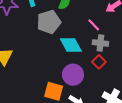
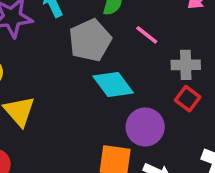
pink line: (94, 25) -> (147, 35), moved
cyan diamond: (71, 45) -> (113, 85), moved

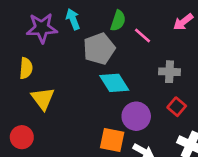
pink line: (147, 35) -> (142, 35), moved
red square: (188, 99) -> (177, 107), moved

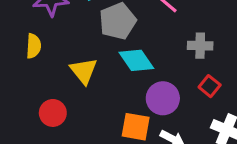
yellow triangle: (43, 99) -> (84, 71), moved
red circle: (22, 137) -> (53, 113), moved

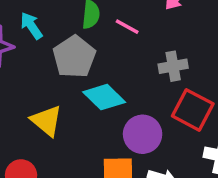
red square: (210, 86) -> (193, 110), size x1.6

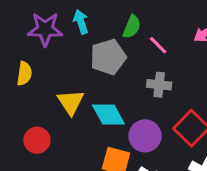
gray cross: (173, 66) -> (159, 85), moved
cyan diamond: (104, 97) -> (108, 115), moved

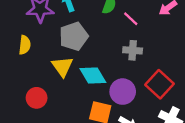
gray pentagon: (108, 57) -> (74, 36), moved

